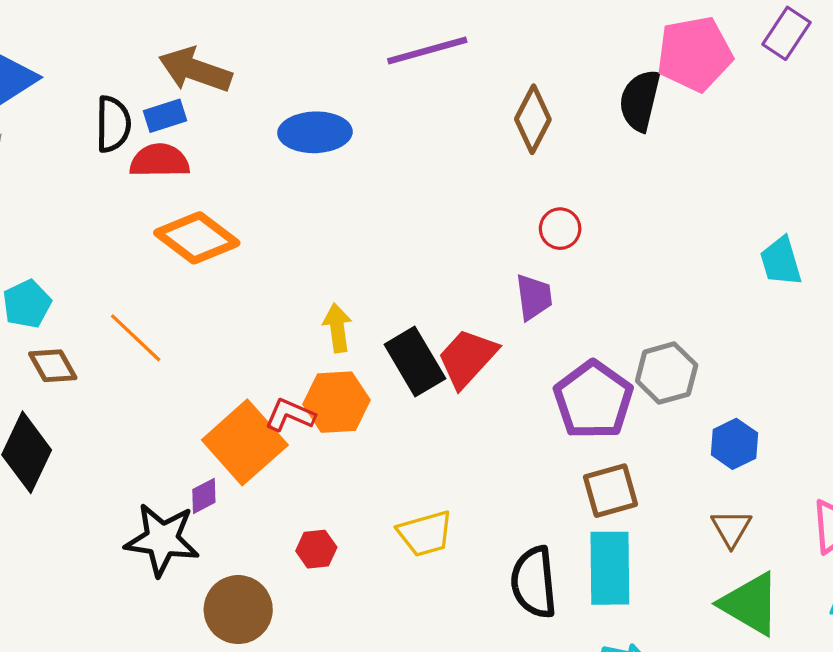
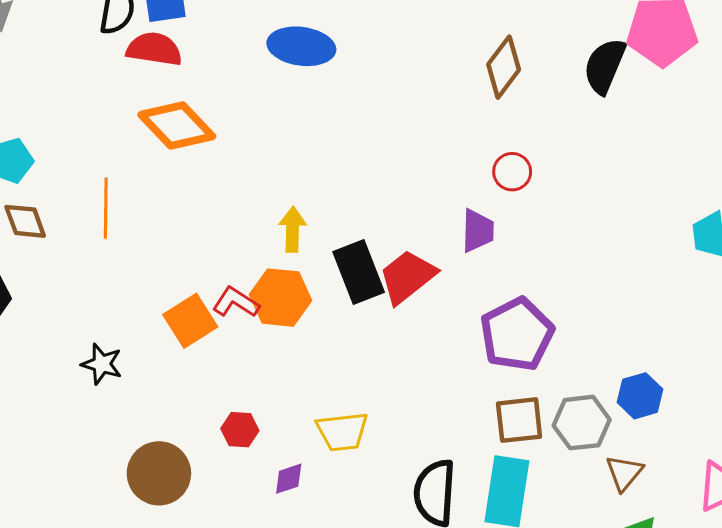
orange line: (136, 338) -> (106, 208), turned 38
gray hexagon: (667, 373) -> (582, 423), moved
orange square: (245, 442) -> (190, 321), size x0.7
purple diamond: (204, 496) -> (289, 479), moved
black star: (162, 540) -> (102, 364), moved, size x0.6

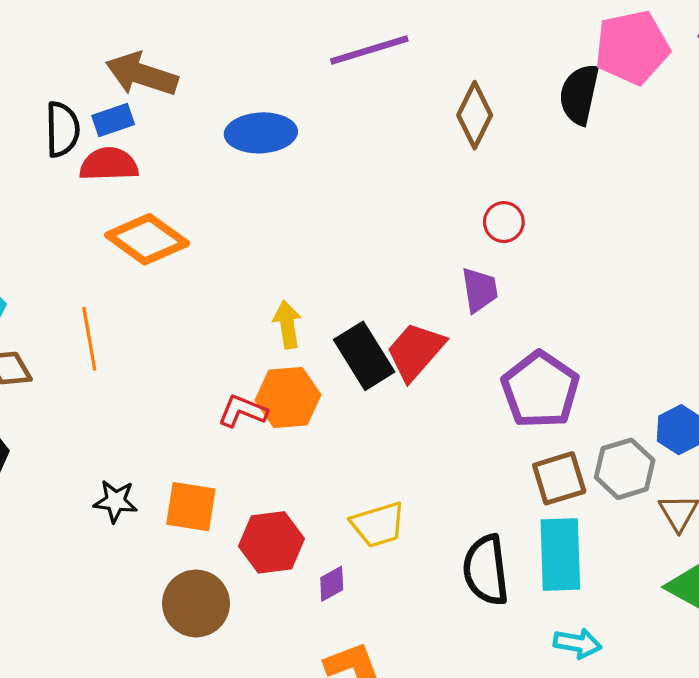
orange square: (190, 321) -> (191, 507), moved, turned -38
red hexagon: (240, 430) -> (271, 542), size x1.6

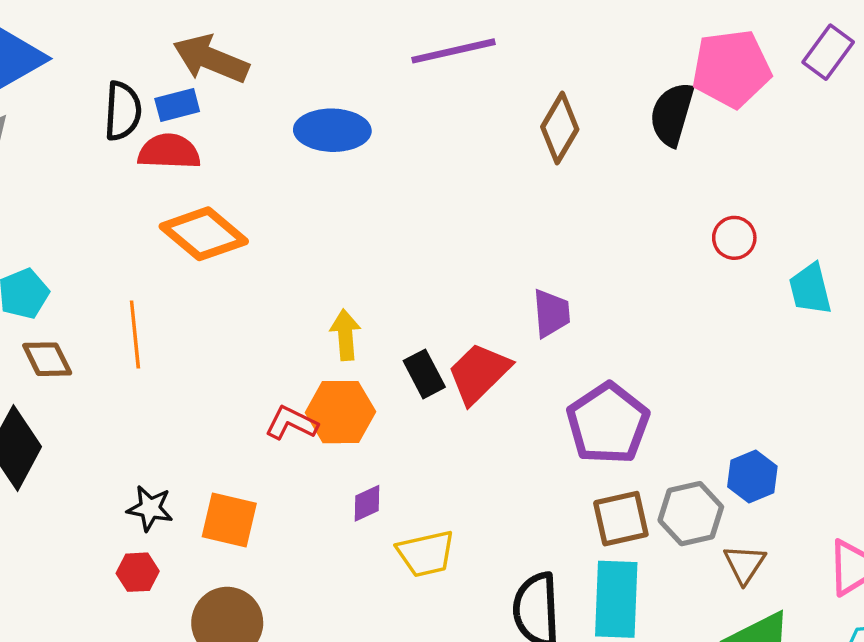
red circle: (504, 222) -> (734, 238), moved
black rectangle: (364, 356) -> (424, 374), size x0.7
red hexagon: (271, 542) -> (138, 572), moved, size x0.6
purple diamond: (332, 584) -> (367, 503), moved

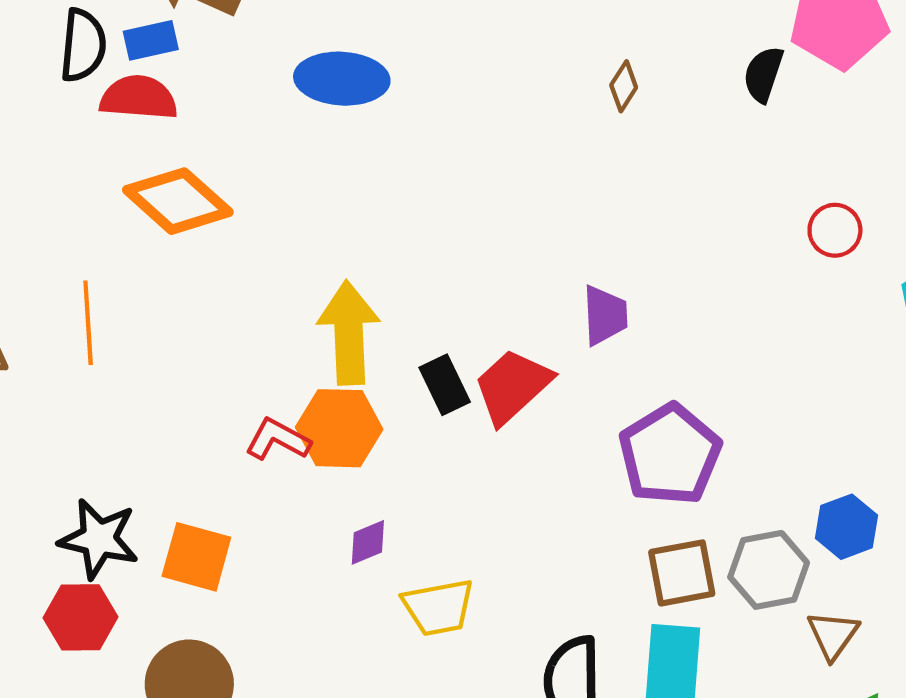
black semicircle: (672, 114) -> (763, 74), size x0.7
brown diamond: (560, 128) -> (624, 86), size x0.6
yellow arrow: (345, 335) -> (349, 333), size x1.6
black star: (150, 508) -> (99, 539), size x1.4
red hexagon: (138, 572) -> (81, 617), size x1.4

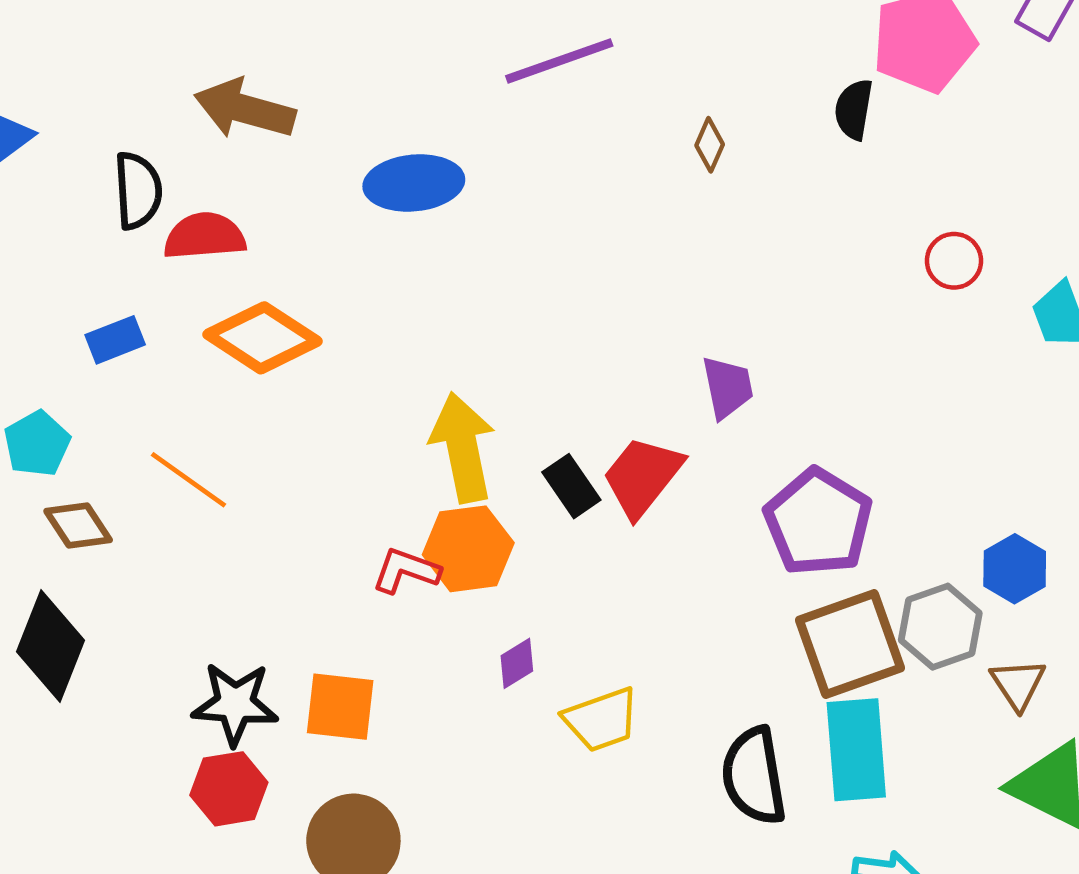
blue rectangle: (151, 40) -> (115, 340), moved
orange line: (88, 323) -> (189, 480), turned -42
brown square: (682, 573) -> (850, 644), size x1.4

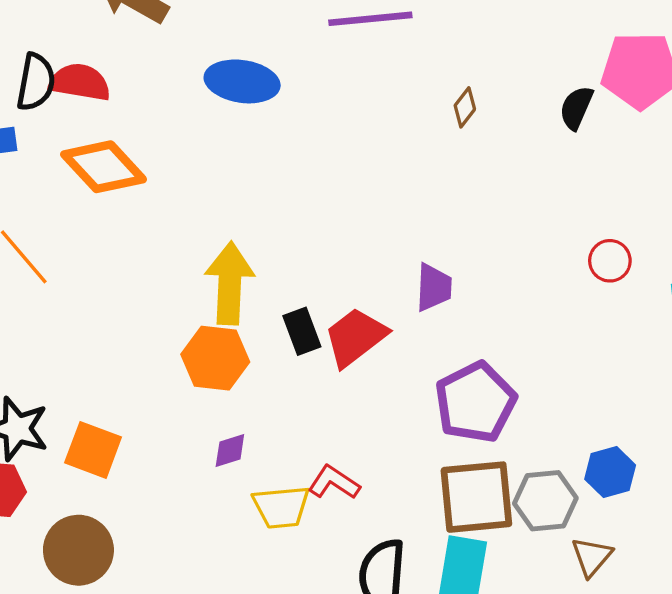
black semicircle: (138, 191) -> (36, 82), moved
red circle: (954, 261) -> (610, 261), moved
red L-shape: (406, 571) -> (334, 482), moved

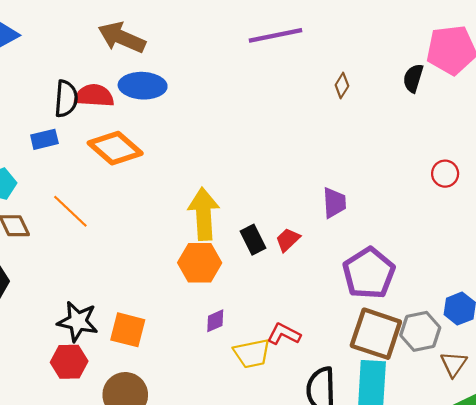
blue ellipse: (242, 81) -> (143, 86), moved
red trapezoid: (355, 337) -> (288, 240), size x0.6
brown square: (476, 497) -> (376, 334), turned 30

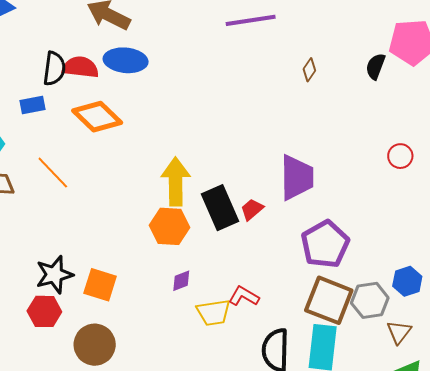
purple trapezoid: (334, 203) -> (297, 178), size x1.6
black rectangle: (253, 240) -> (220, 208), size x1.6
black star: (78, 321) -> (54, 275), turned -30

